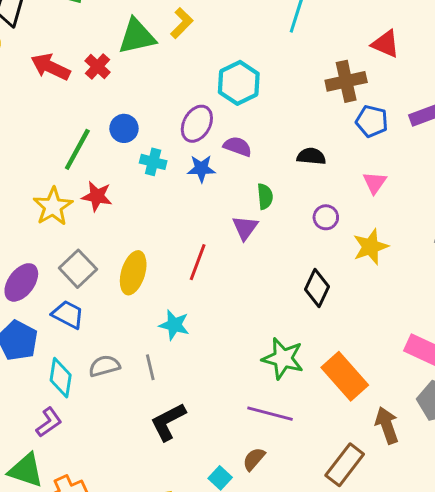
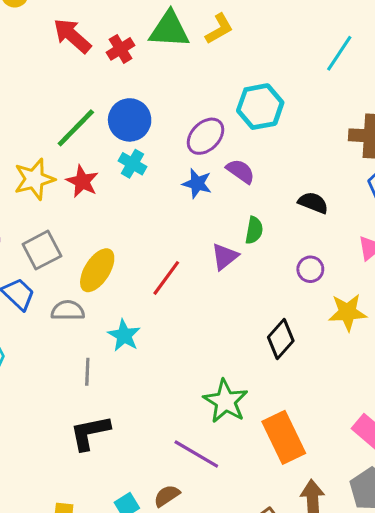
blue circle: (124, 128) -> (130, 120), size x1.4
cyan cross: (153, 162) -> (132, 164), moved
gray semicircle: (104, 366) -> (68, 310), moved

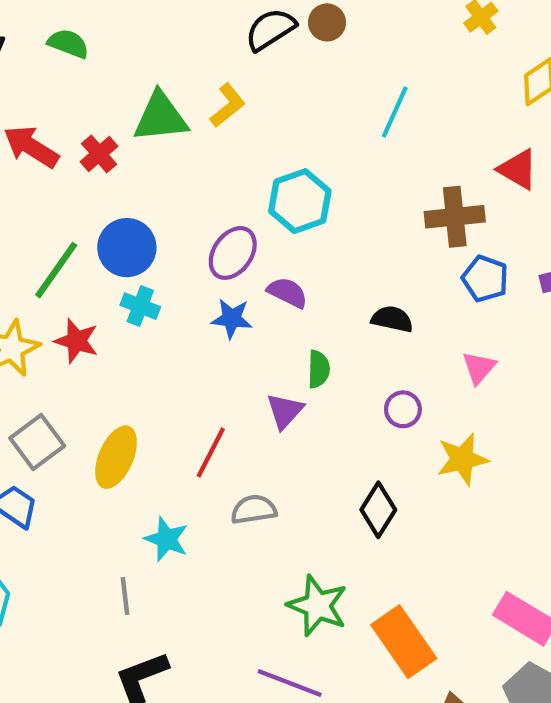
gray semicircle: (68, 310) -> (254, 510), moved

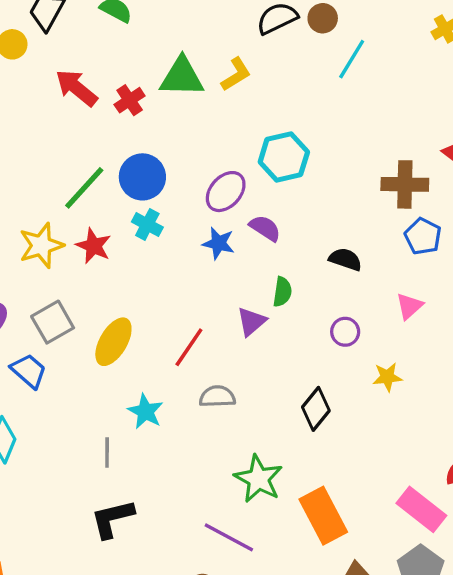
cyan line: (395, 112) -> (352, 59), moved
yellow star: (462, 459) -> (387, 377), size x0.7

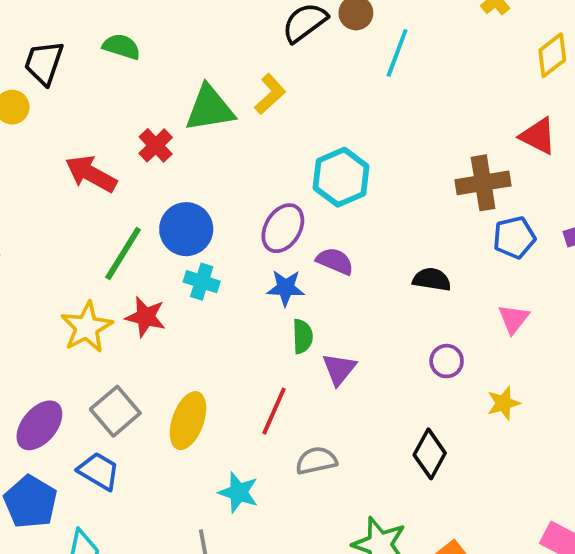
red arrow: (76, 88) -> (91, 174), moved
blue pentagon: (423, 236) -> (514, 237), turned -30
green semicircle: (282, 292) -> (303, 336), moved

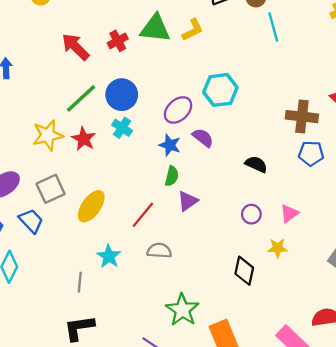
cyan line: (397, 53) -> (273, 27), turned -52
pink triangle: (514, 319) -> (289, 213), moved
black diamond: (430, 454) -> (244, 271), moved, turned -32

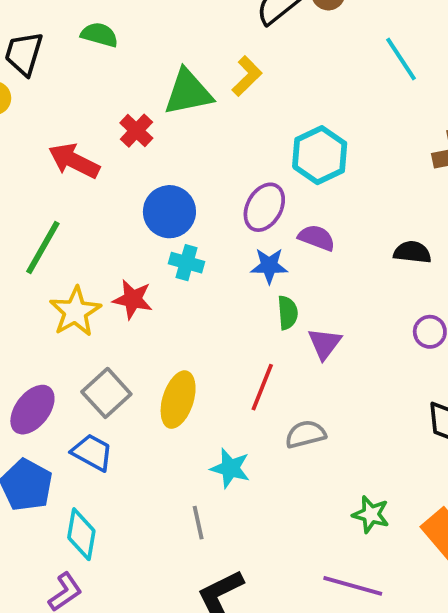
cyan line: (273, 27) -> (401, 59), moved
green line: (81, 98) -> (43, 248), moved
green star: (182, 310) -> (371, 514), size x0.7

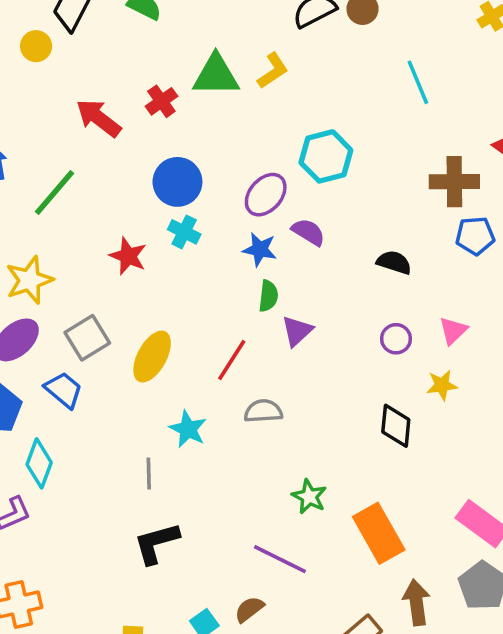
yellow star: (75, 312) -> (29, 280), moved

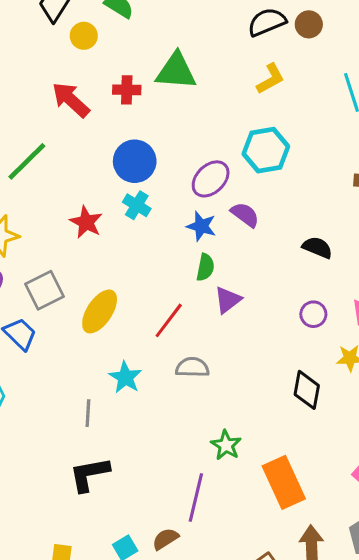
yellow circle: (36, 46) -> (84, 36), moved
yellow L-shape: (273, 71) -> (270, 79), moved
red cross: (161, 101) -> (127, 90), turned 32
purple line: (280, 559) -> (196, 498), turned 72

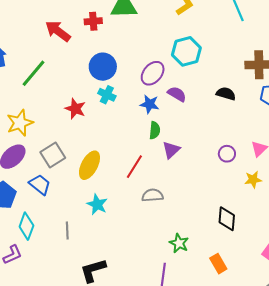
black semicircle: (317, 247) -> (226, 94), moved
cyan star: (125, 377) -> (97, 204), moved
black diamond: (307, 390) -> (227, 219), moved
gray line: (88, 413) -> (67, 230), moved
orange rectangle: (284, 482) -> (218, 264), size x0.6

